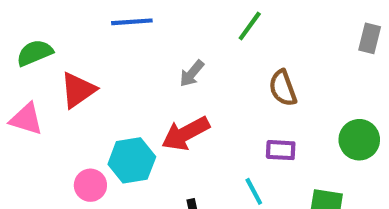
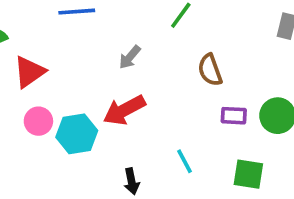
purple rectangle: (281, 150) -> (234, 116), moved
pink circle: (90, 185) -> (38, 121), moved

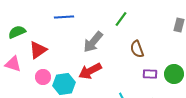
gray arrow: (130, 57) -> (93, 42), size x1.6

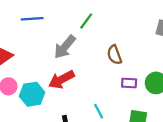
green line: (121, 19) -> (86, 21), moved

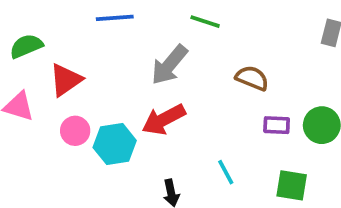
green line: (86, 21) -> (205, 22), turned 72
brown semicircle: (114, 55) -> (252, 78), turned 132

